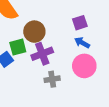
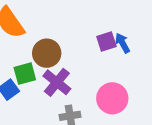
blue arrow: (82, 43) -> (122, 43), moved, turned 32
purple cross: (42, 54) -> (57, 82), turned -30

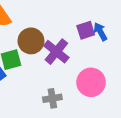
purple cross: (57, 82) -> (56, 52), moved

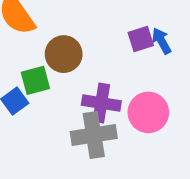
purple cross: (56, 52) -> (101, 103), moved, turned -30
gray cross: (52, 98) -> (94, 135), size x1.6

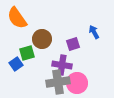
purple square: (141, 39) -> (73, 44), moved
pink circle: (148, 112) -> (77, 83), moved

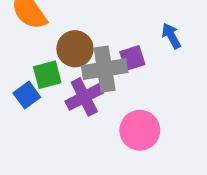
purple cross: (62, 65) -> (84, 97), moved, turned -36
gray cross: (58, 82) -> (105, 69), moved

